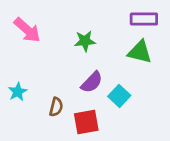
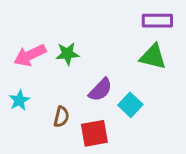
pink arrow: (27, 30) -> (30, 55), moved, turned 112
green star: (85, 41) -> (67, 54), moved

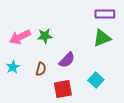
green triangle: (153, 57) -> (102, 38), turned -36
cyan square: (130, 105) -> (96, 80), moved
brown semicircle: (61, 117) -> (41, 69), moved

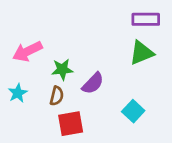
green star: (45, 36) -> (62, 69), moved
red square: (63, 89) -> (71, 124), moved

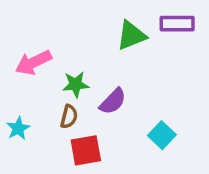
green triangle: (142, 53) -> (131, 35), moved
cyan star: (18, 93) -> (18, 128), moved

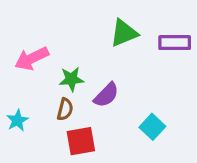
purple rectangle: (177, 24) -> (175, 43), moved

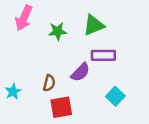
purple rectangle: (175, 43) -> (103, 55), moved
pink arrow: (32, 58) -> (24, 18), moved, turned -40
green star: (71, 79) -> (58, 31), moved

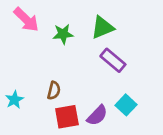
pink arrow: (24, 18) -> (26, 20), turned -70
purple rectangle: (103, 55) -> (113, 60), turned 40
purple semicircle: (80, 72) -> (97, 115), moved

